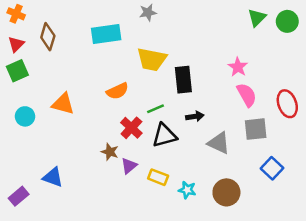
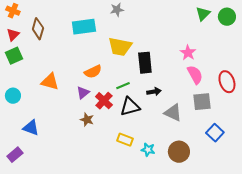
cyan circle: (25, 116) -> (13, 96), moved
purple triangle: (129, 166) -> (83, 93), moved
blue triangle: (53, 177) -> (31, 128), moved

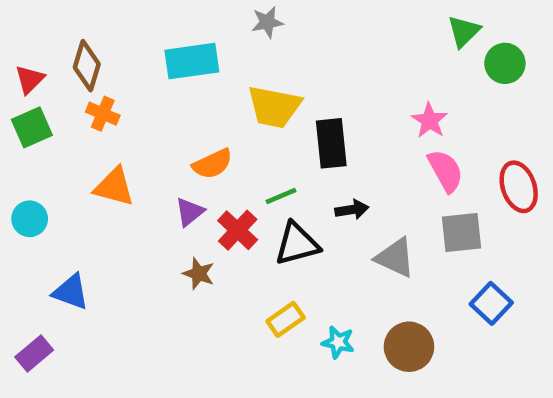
orange cross: (13, 11) -> (103, 114), moved
green circle: (227, 17) -> (505, 63), moved
yellow rectangle: (125, 140) -> (286, 319), turned -56

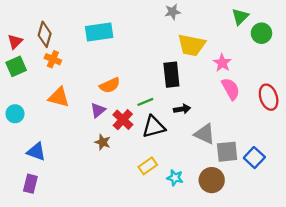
gray star: (267, 22) -> (173, 12), moved
yellow trapezoid: (274, 107) -> (192, 45), moved
gray square: (462, 232) -> (227, 152), moved
purple rectangle: (34, 354) -> (30, 184), moved, turned -36

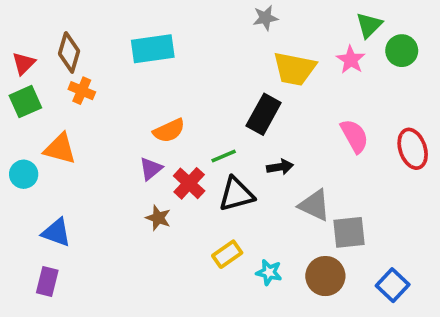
pink star: (222, 63) -> (351, 60), moved
black rectangle: (171, 75) -> (264, 114), turned 35
orange triangle: (59, 97) -> (60, 149), moved
blue square: (254, 158) -> (393, 285), moved

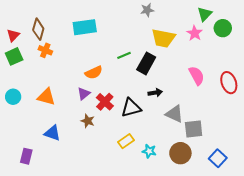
orange triangle: (60, 149) -> (46, 97), moved
green line: (224, 156) -> (124, 55), moved
blue triangle: (56, 232) -> (52, 133), moved

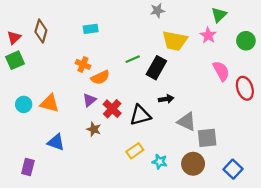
cyan rectangle: (85, 27) -> (91, 29), size x0.6
green circle: (223, 28) -> (246, 41), moved
orange cross: (45, 50) -> (83, 64), moved
pink semicircle: (197, 76) -> (221, 71), moved
cyan circle: (13, 97) -> (24, 104), moved

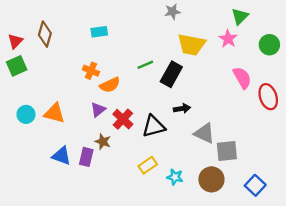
purple rectangle: (28, 167) -> (86, 157), moved

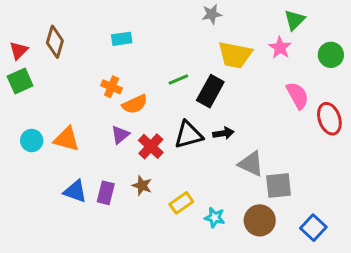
black triangle: (154, 126) -> (189, 135), moved
brown star: (103, 142) -> (142, 186), moved

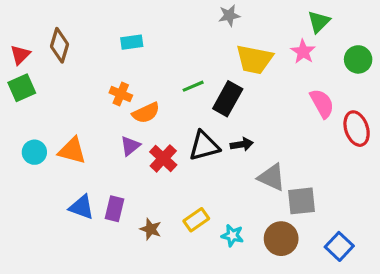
brown star: (142, 186) -> (151, 229), moved

